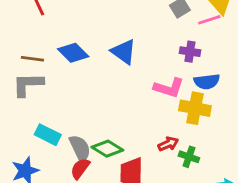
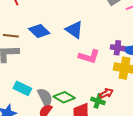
purple cross: (190, 52) -> (117, 48), moved
pink L-shape: (169, 88) -> (89, 56), moved
green cross: (189, 157) -> (98, 101), moved

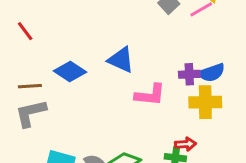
red arrow: (106, 93) -> (186, 144), turned 32

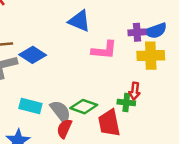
blue diamond: (70, 71) -> (33, 55), moved
red arrow: (186, 144) -> (135, 91), turned 102

